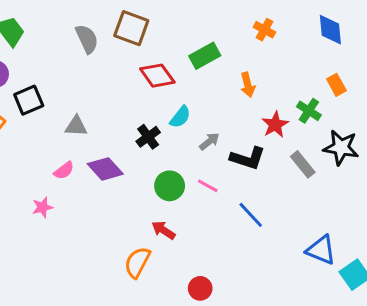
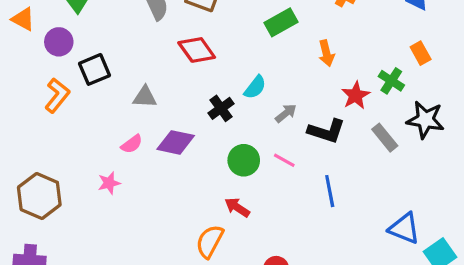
red diamond: (157, 76) -> (197, 50), moved
purple diamond: (105, 169) -> (176, 142), turned -36
blue line: (251, 215) -> (330, 191), turned 32

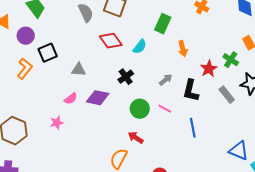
green rectangle: (281, 22) -> (163, 24), turned -36
orange arrow: (326, 53) -> (183, 49), moved
cyan semicircle: (255, 87) -> (140, 47), moved
black L-shape: (326, 131) -> (191, 91), turned 85

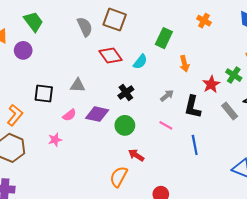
black square: (48, 53) -> (44, 94), moved, turned 30
orange L-shape: (25, 69) -> (15, 115), moved
green circle: (140, 109) -> (125, 125), moved

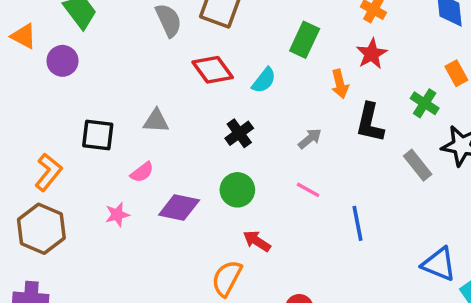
red star: (211, 84) -> (372, 54), moved
black L-shape: (193, 107) -> (370, 123), moved
purple diamond: (97, 114) -> (179, 208), moved

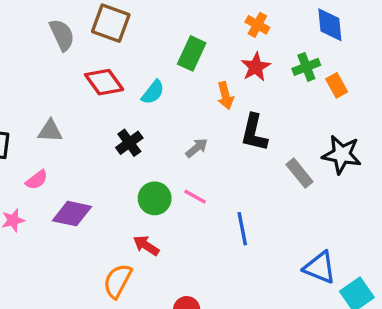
green cross: (425, 103) -> (306, 67), moved, turned 36
green circle: (237, 190) -> (155, 198), moved

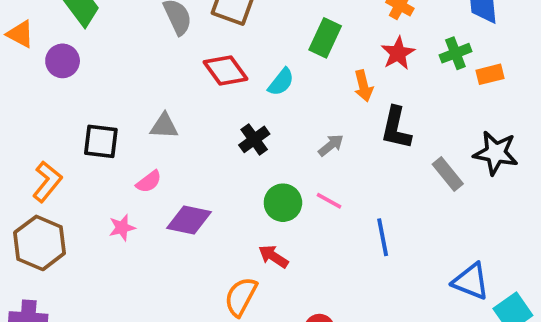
orange rectangle: (337, 85) -> (490, 74), turned -75

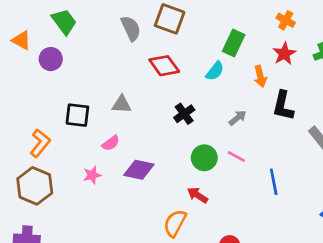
cyan semicircle: (281, 82) -> (215, 71), moved

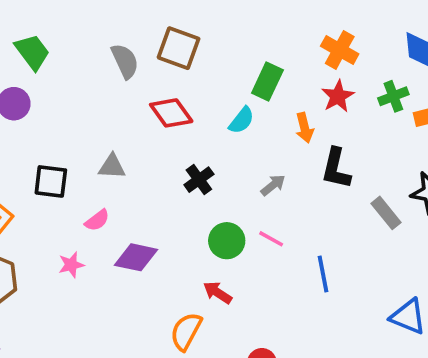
orange cross: (286, 20) -> (340, 50), size x1.4

